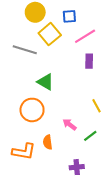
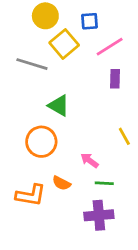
green line: (90, 136) -> (104, 183), moved, turned 40
orange semicircle: (48, 142) -> (61, 183), turned -56
purple cross: (77, 167) -> (99, 215), size x1.5

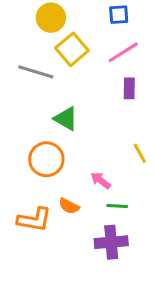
blue square: (90, 21) -> (119, 15), moved

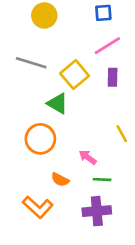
yellow square: (72, 49) -> (75, 75), moved
orange L-shape: (34, 220) -> (38, 207), moved, turned 32

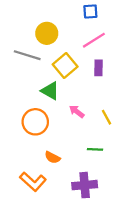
yellow circle: (44, 15) -> (47, 33), moved
pink arrow: (88, 157) -> (77, 111), moved
green line: (102, 180) -> (95, 149), moved

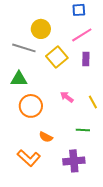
green triangle: (50, 91) -> (19, 79), moved, turned -30

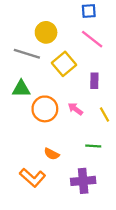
pink line: (82, 35) -> (92, 39), turned 70
purple rectangle: (86, 59) -> (94, 81), moved
orange circle: (31, 106) -> (45, 109), moved

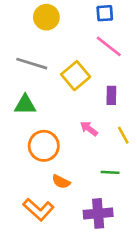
yellow circle: (46, 32) -> (46, 17), moved
orange circle: (45, 109) -> (44, 146), moved

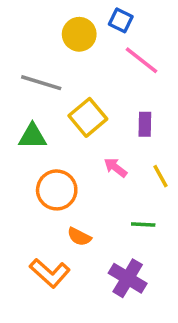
blue square: (105, 13) -> (121, 20), moved, turned 30
yellow circle: (46, 17) -> (79, 34), moved
yellow square: (76, 76) -> (88, 117), moved
purple cross: (98, 213) -> (128, 278), turned 36

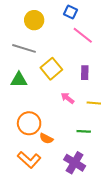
yellow circle: (79, 34) -> (34, 20), moved
yellow line: (161, 176) -> (94, 103), turned -56
orange circle: (57, 190) -> (29, 123), moved

